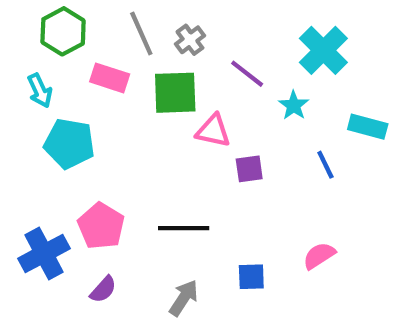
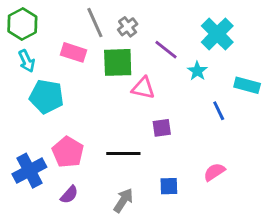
green hexagon: (63, 31) -> (22, 24), moved
purple square: (249, 169) -> (162, 128), moved

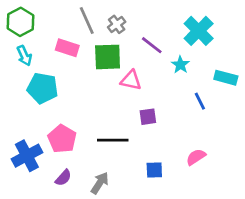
gray arrow: (123, 200) -> (100, 183), moved

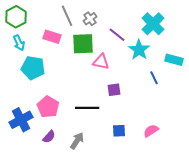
cyan star: (180, 65) -> (139, 50), size x1.5
pink semicircle: (196, 157) -> (151, 131), moved

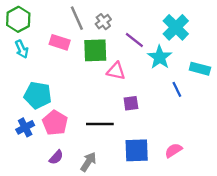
cyan pentagon: (33, 68) -> (38, 95), moved
blue cross: (21, 120) -> (25, 127), moved, size x0.7
blue square: (119, 131) -> (137, 150), size x1.6

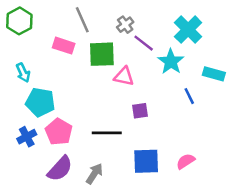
gray cross: (103, 22) -> (125, 25), moved
cyan arrow: (22, 49) -> (23, 73), moved
purple semicircle: (56, 157) -> (60, 169), size x1.6

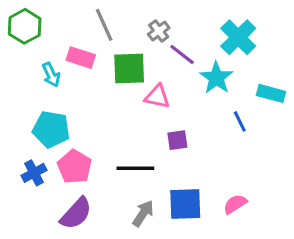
cyan arrow: (23, 73) -> (51, 75), moved
gray arrow: (94, 174) -> (143, 213), moved

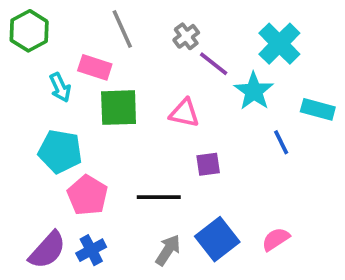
green square: (129, 68) -> (119, 108), moved
blue cross: (34, 173) -> (91, 250), moved
blue square: (185, 204) -> (217, 239), turned -36
purple semicircle: (76, 213) -> (47, 250), moved

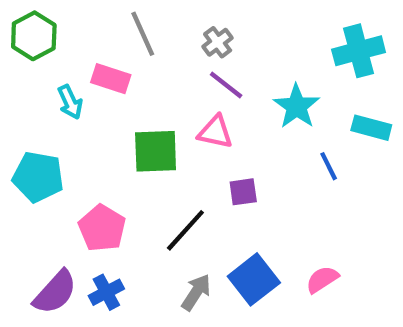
cyan cross: (279, 44) -> (359, 51), moved, turned 30
purple line: (214, 64) -> (226, 85), moved
green square: (119, 108) -> (156, 151), moved
cyan pentagon: (60, 151) -> (38, 177), moved
black line: (159, 197) -> (185, 230), turned -48

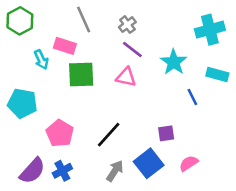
green square: (156, 151) -> (81, 75), moved
purple square: (243, 192) -> (166, 133), moved

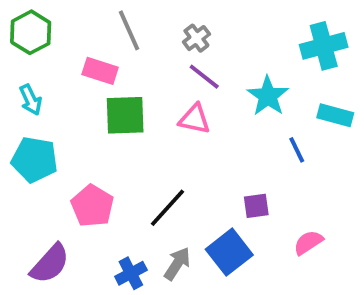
cyan arrow: (41, 60) -> (31, 100), moved
pink semicircle: (189, 163) -> (308, 242), moved
blue cross: (62, 171) -> (131, 273), moved

